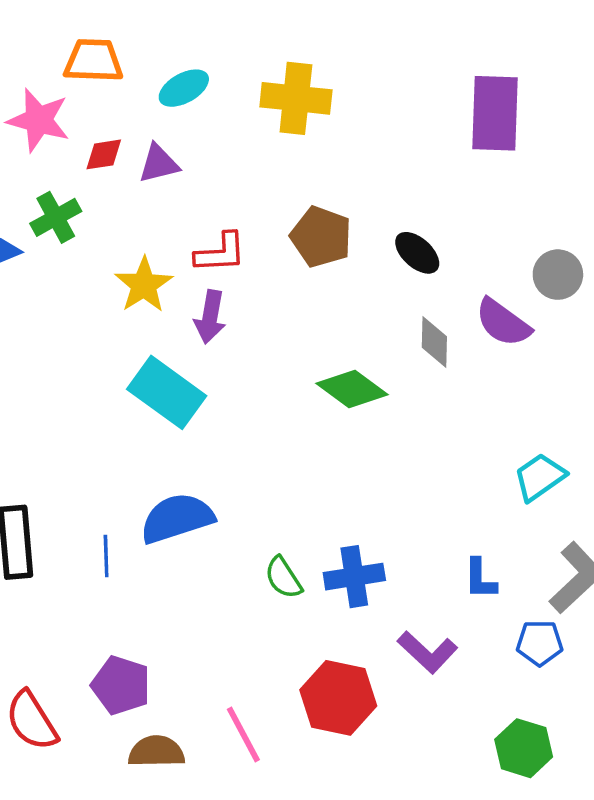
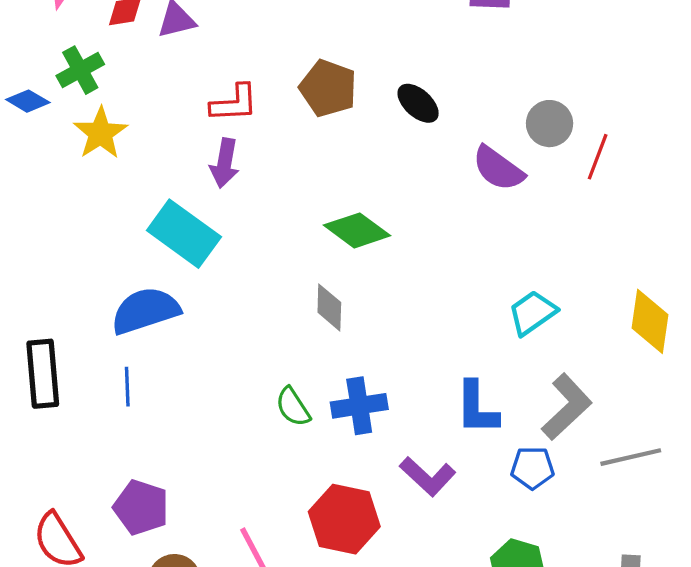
yellow star: (144, 285) -> (100, 133), moved
gray diamond: (434, 342) -> (329, 307), moved
blue semicircle: (177, 518) -> (145, 311), moved
blue L-shape: (480, 579) -> (477, 408), size x1.4

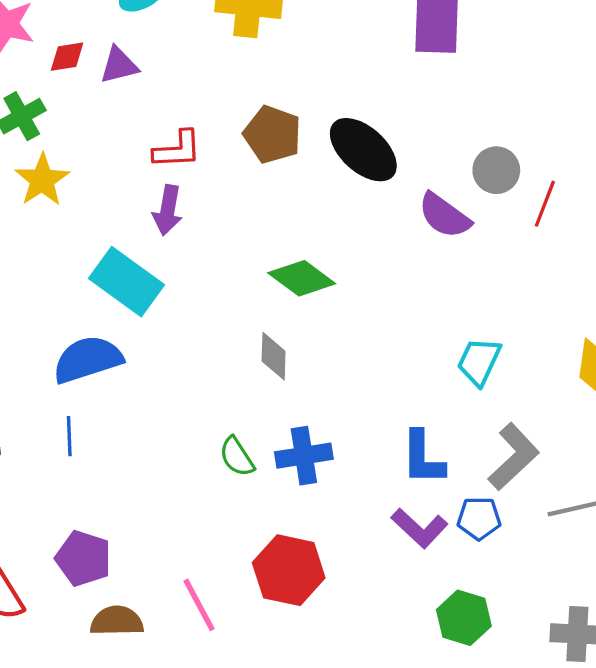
black ellipse: (418, 103) -> (363, 150), size x1.6
cyan trapezoid: (532, 313) -> (479, 362), turned -30
purple L-shape: (428, 476) -> (420, 528), moved

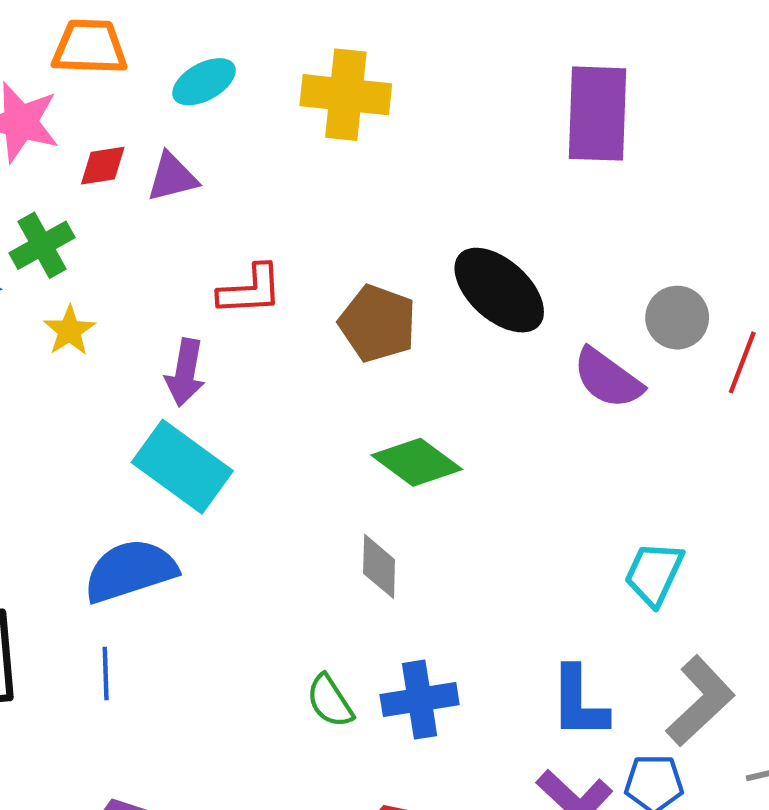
brown pentagon: (272, 134) -> (378, 323), moved
yellow star: (42, 180) -> (69, 331), size x0.7
purple arrow: (168, 210) -> (185, 373), moved

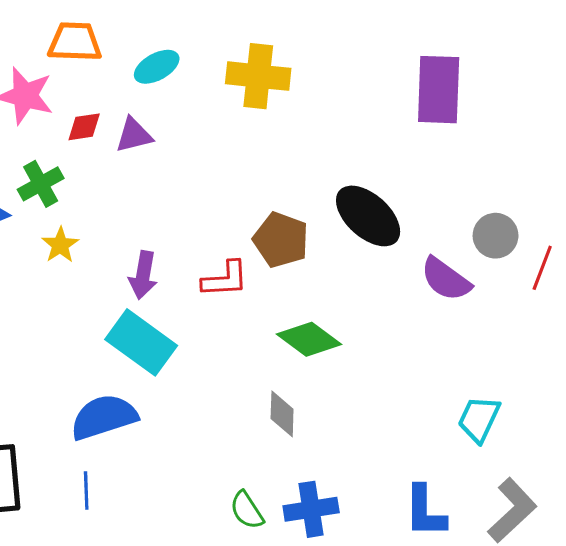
red L-shape: (250, 290) -> (225, 279), moved

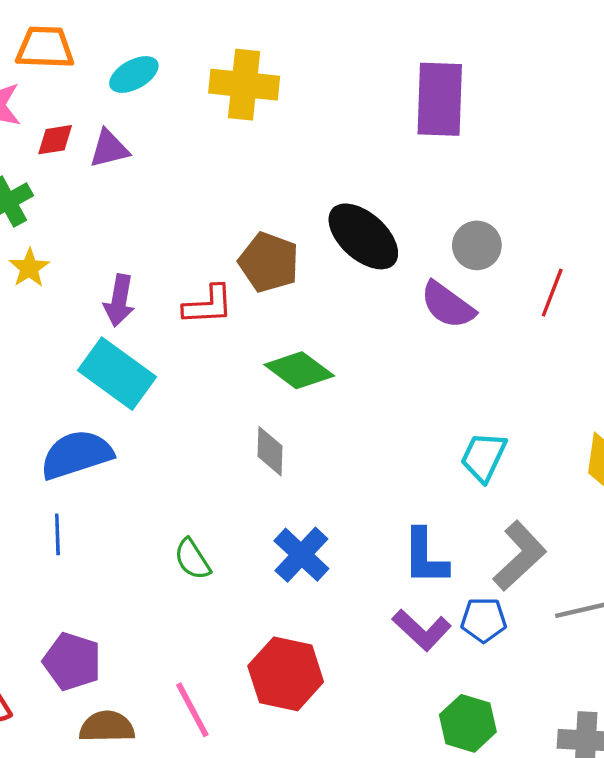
gray circle: (496, 236) -> (477, 245), moved
blue cross: (311, 509) -> (301, 555), turned -38
green semicircle: (247, 510) -> (192, 559), moved

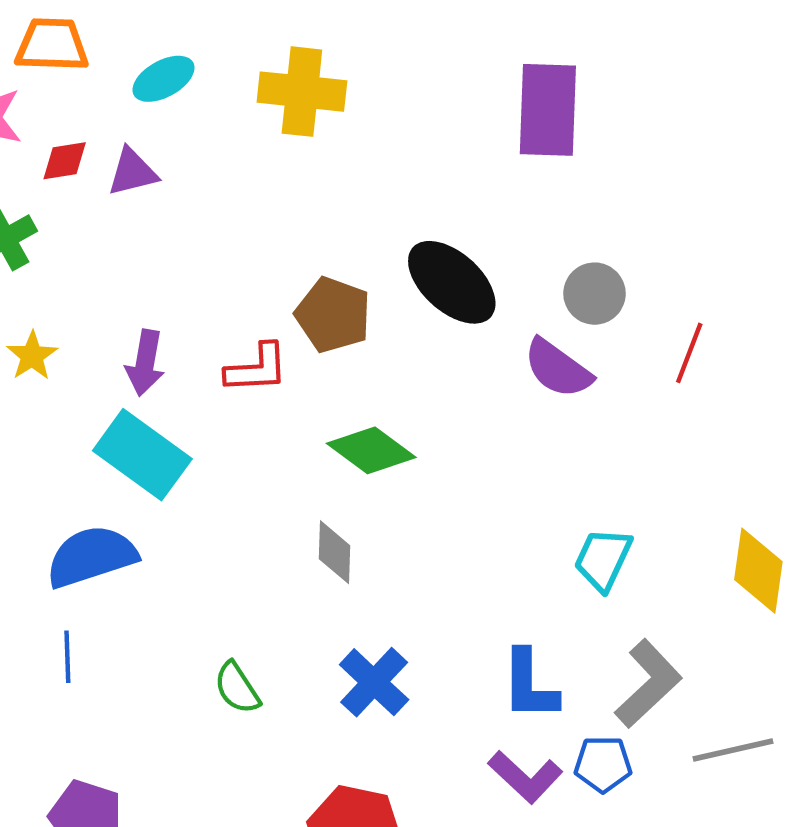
yellow star: (29, 268) -> (32, 356), moved

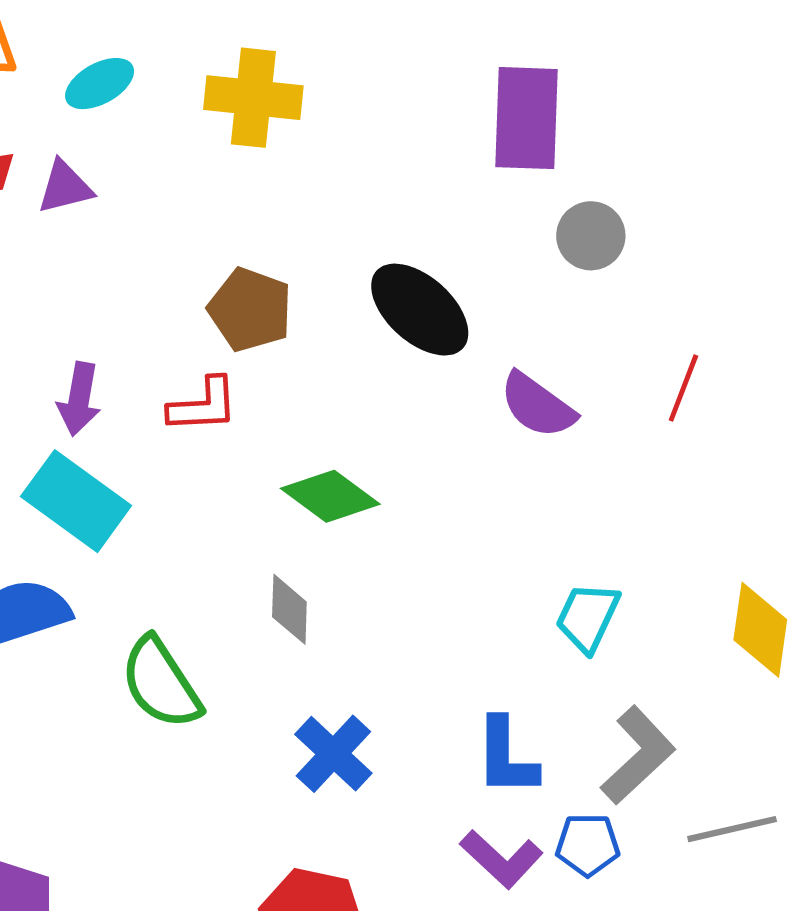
gray circle: (595, 294) -> (591, 236), moved
brown pentagon: (333, 315) -> (250, 310), moved
green semicircle: (237, 688) -> (161, 683), moved, size x1.6

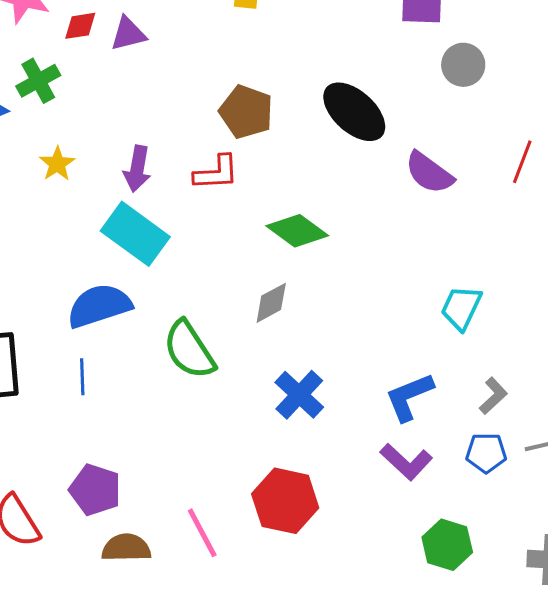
gray diamond: (289, 609) -> (271, 303), turned 60
gray L-shape: (638, 755) -> (493, 396), size x0.6
blue L-shape: (506, 757) -> (409, 397), turned 68
blue pentagon: (588, 845) -> (486, 453), moved

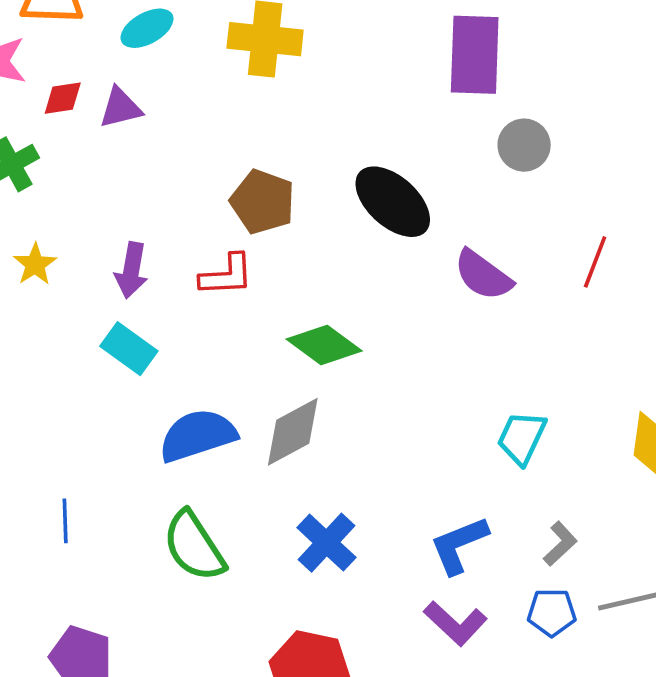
cyan rectangle: (135, 234) -> (129, 349), size x0.7
gray diamond: (271, 303) -> (293, 432), size x1.4
blue semicircle: (99, 306) -> (198, 435), moved
green semicircle: (189, 350) -> (194, 546), moved

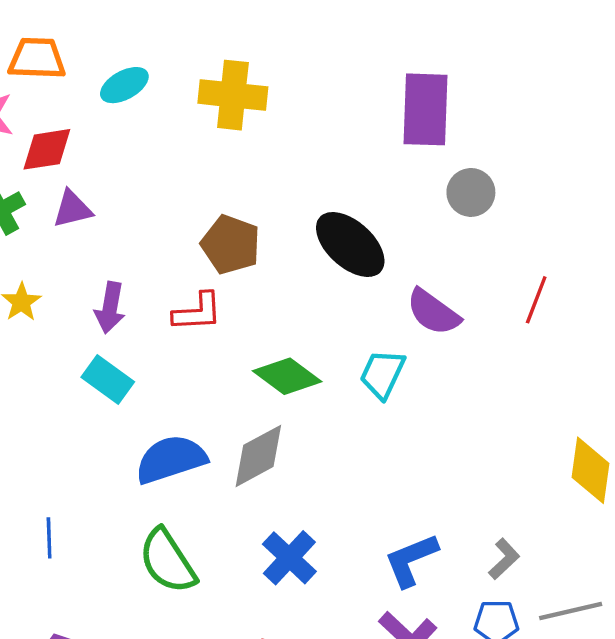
red diamond: (63, 98) -> (47, 149), size x1.4
purple triangle: (121, 108) -> (72, 209), moved
cyan trapezoid: (522, 438) -> (382, 374), moved

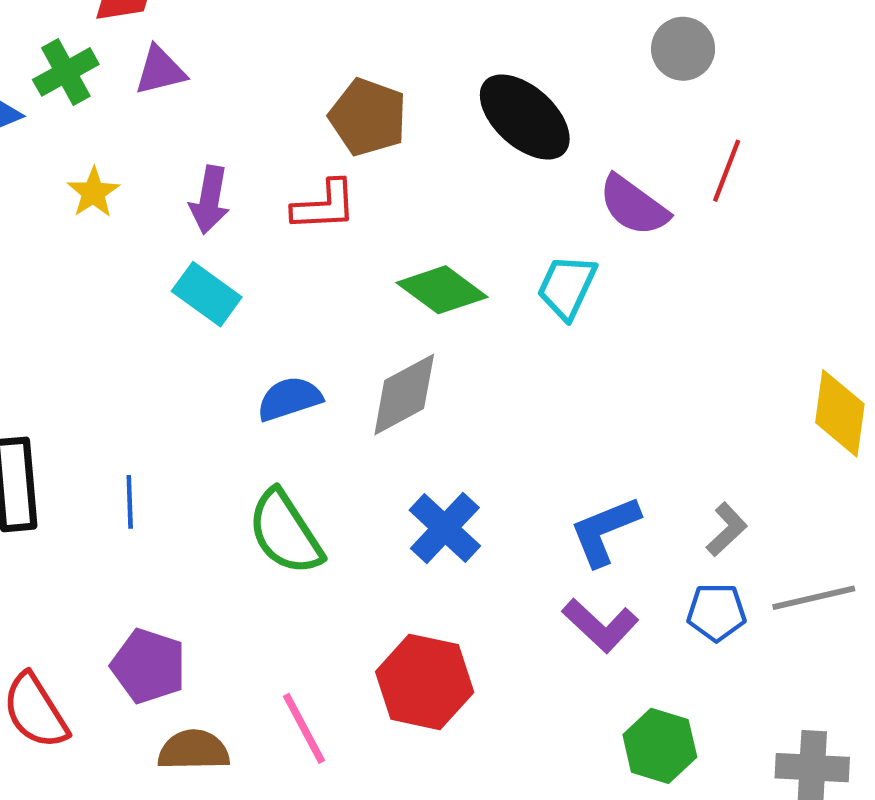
red line: (536, 300) -> (727, 171), moved
blue semicircle: (171, 459) -> (289, 399), size x0.7

